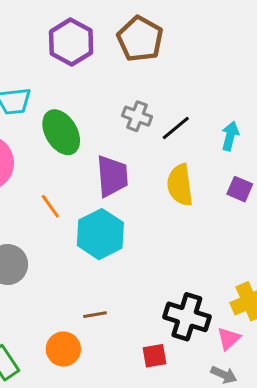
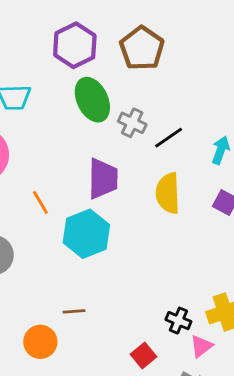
green ellipse: (61, 132) -> (92, 100), moved
black cross: (187, 317) -> (178, 321), moved, size x0.6
red square: (154, 356) -> (144, 355), moved, turned -35

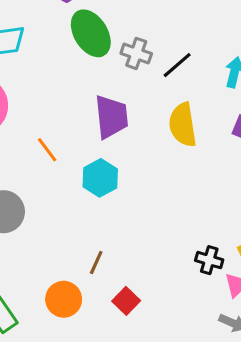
cyan hexagon: (86, 234) -> (100, 178), size x0.7
brown line: (74, 311) -> (96, 263), turned -55
red square: (144, 355) -> (126, 301), moved

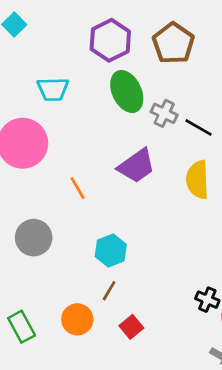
black line: (177, 65) -> (198, 127), turned 64
purple trapezoid: (111, 117) -> (136, 166), turned 54
cyan hexagon: (100, 178) -> (111, 250), moved

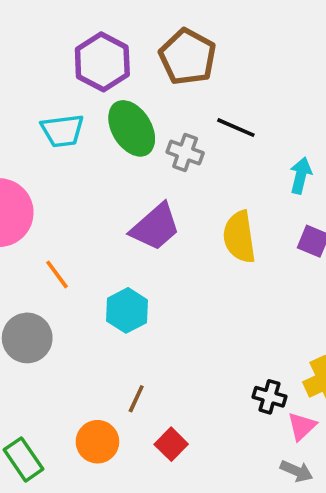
cyan trapezoid: (53, 89) -> (62, 131), moved
black line: (198, 127) -> (236, 128), moved
orange line: (78, 188) -> (57, 274), moved
cyan hexagon: (111, 250) -> (127, 310), moved

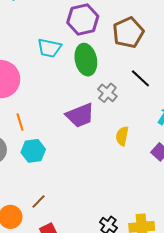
gray cross: (185, 152) -> (107, 93), moved
yellow semicircle: (239, 237) -> (122, 136), size x0.7
cyan hexagon: (127, 310) -> (33, 151), moved

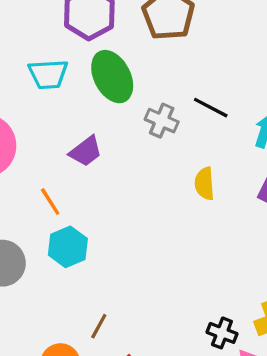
black line: (140, 78) -> (211, 108), moved
purple trapezoid: (80, 115) -> (86, 151), moved, size x0.7
orange line: (20, 122) -> (50, 202), moved

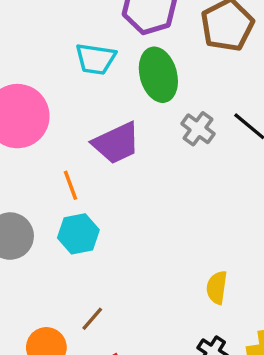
purple trapezoid: (86, 151) -> (116, 143), size x1.4
yellow semicircle: (205, 184) -> (217, 288), moved

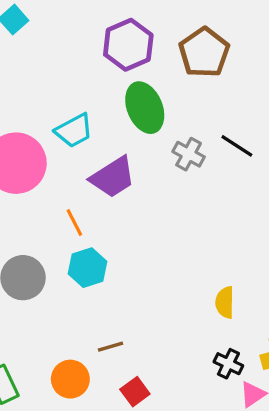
cyan trapezoid: (96, 59) -> (74, 131), moved, turned -30
brown line: (92, 319) -> (111, 347), turned 40

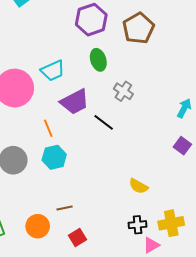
green ellipse: (145, 108) -> (98, 60), size x0.7
black line: (237, 146) -> (104, 122), moved
yellow semicircle: (225, 302) -> (138, 186), turned -66
black cross: (228, 364) -> (138, 225), turned -36

